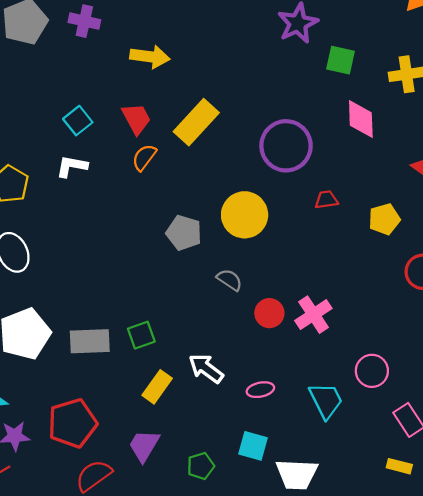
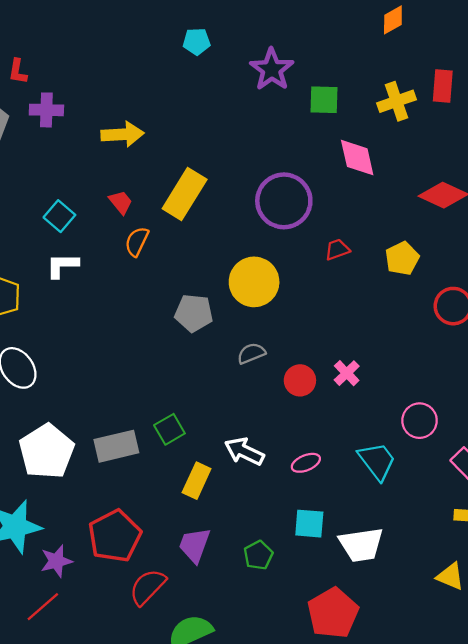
red trapezoid: (136, 119) -> (121, 202), size x0.7
gray semicircle: (230, 280) -> (251, 353), turned -45
pink cross: (313, 315) -> (347, 373), size x0.7

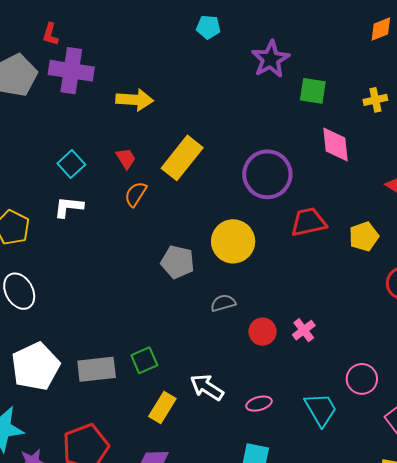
yellow cross: (397, 101) -> (375, 100), size x0.7
purple cross: (46, 110) -> (71, 71), size x1.5
red trapezoid: (337, 250) -> (309, 222), size x1.6

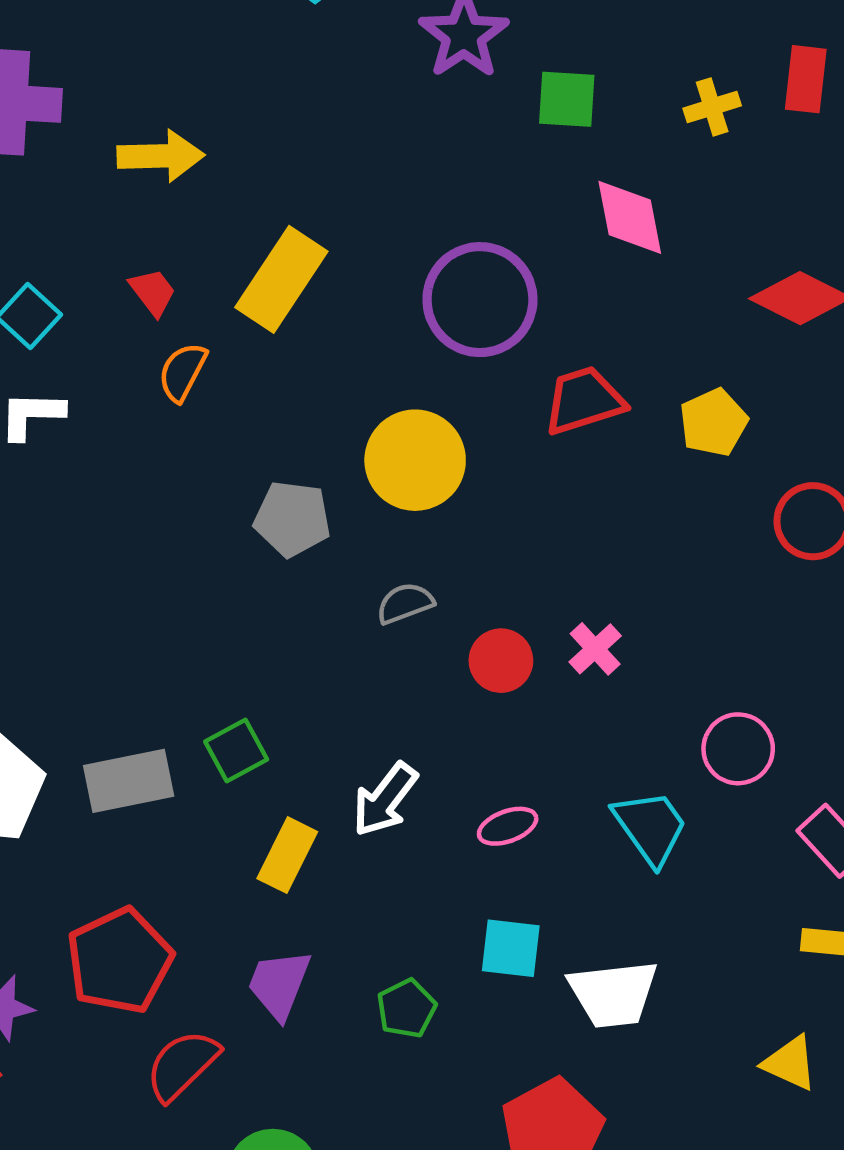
white arrow: (207, 387) -> (385, 800), turned -80

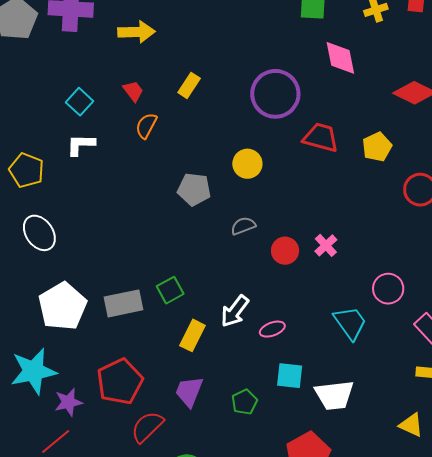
yellow rectangle: (281, 279) -> (189, 85), size x0.6
red trapezoid: (584, 401) -> (321, 138), turned 33
yellow circle: (415, 460) -> (247, 164), size x0.7
pink ellipse: (508, 826) -> (272, 329), moved

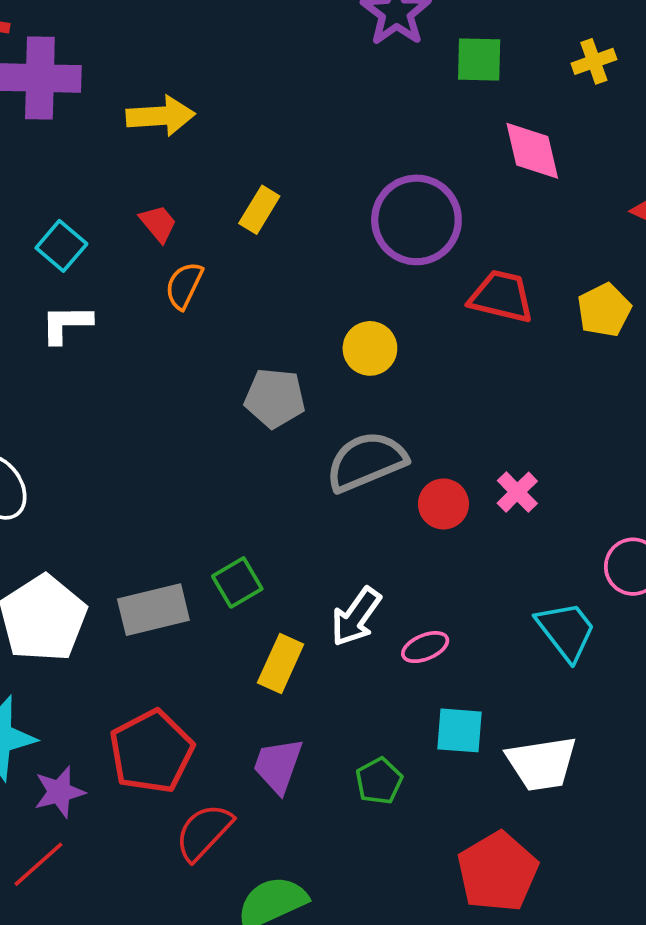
gray semicircle: (243, 226) -> (366, 461), size x1.8

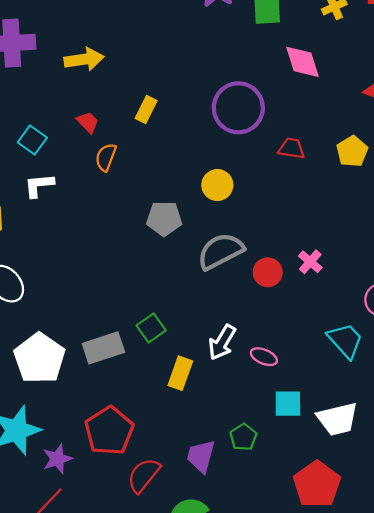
red trapezoid: (501, 296) -> (292, 148), size x0.7
pink ellipse: (425, 647) -> (264, 357), turned 50
purple trapezoid: (278, 766) -> (201, 456), moved

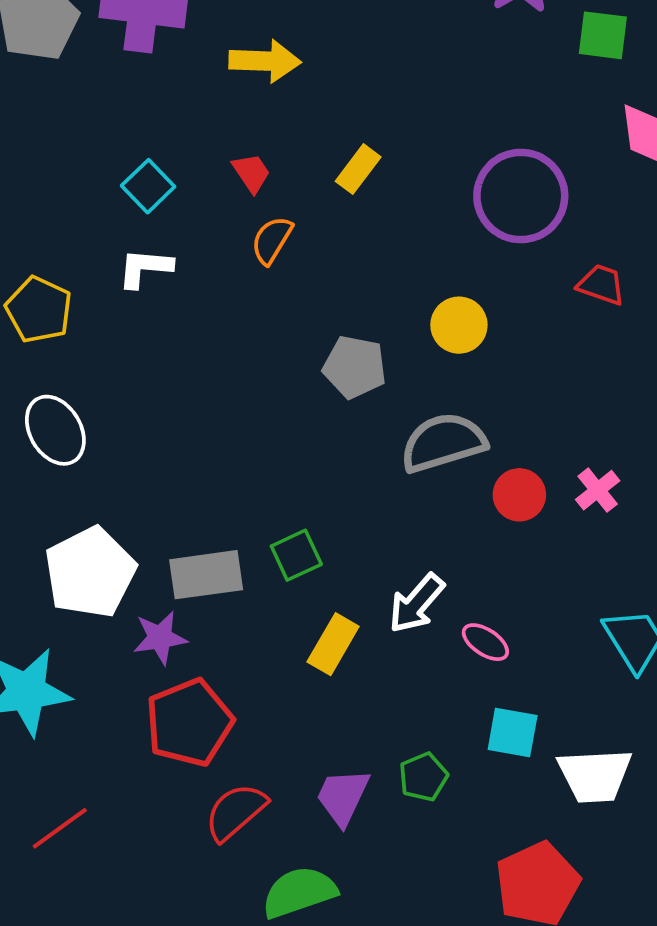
purple star: (57, 459) -> (160, 638), moved

